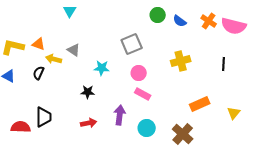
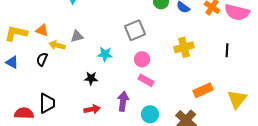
gray triangle: (74, 50) -> (77, 36), turned -48
yellow triangle: (234, 113) -> (237, 99), size x1.5

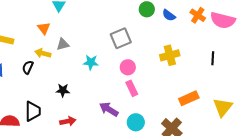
orange triangle: (42, 30) -> (44, 28), moved, turned 32
black star: (91, 78) -> (63, 90), moved
pink rectangle: (146, 80) -> (132, 88), turned 35
purple arrow: (123, 101) -> (109, 109), turned -66
red arrow: (92, 109) -> (68, 121), moved

